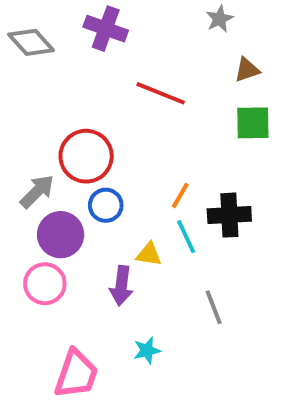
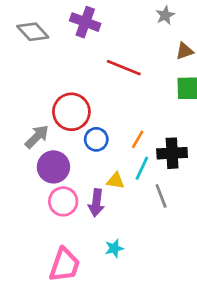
blue circle: (106, 205) -> (96, 139), moved
cyan line: (186, 237) -> (142, 168), turned 50
pink circle: (45, 284) -> (63, 201), moved
gray line: (214, 307) -> (161, 196), moved

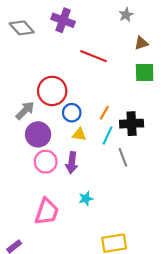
yellow triangle: (116, 181) -> (79, 134), moved

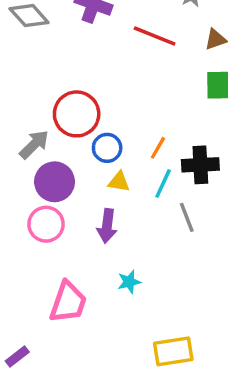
red line: (93, 56) -> (155, 36), moved
pink circle: (46, 162) -> (46, 224), moved

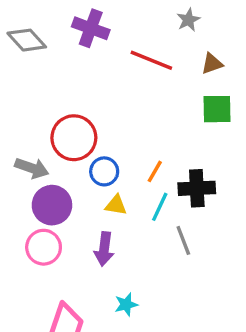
gray arrow: (34, 144) -> (32, 168), turned 64

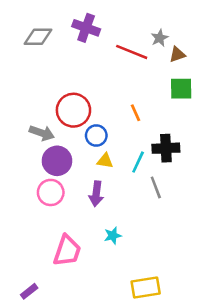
gray star: (188, 20) -> (160, 38), moved
gray diamond: (27, 40) -> (38, 37), turned -48
orange line: (155, 171) -> (136, 113), moved, turned -54

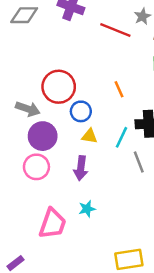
cyan star: (113, 236) -> (87, 209), moved

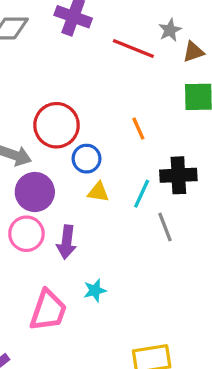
purple arrow: (81, 168) -> (67, 242), moved

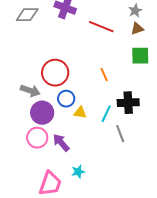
gray star: (170, 30) -> (135, 11), moved
blue circle: (87, 159) -> (66, 99), moved
purple arrow: (67, 242) -> (61, 143), turned 132

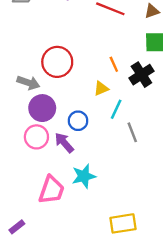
blue circle: (66, 99) -> (78, 121), moved
black cross: (128, 103) -> (141, 75), moved, turned -30
yellow triangle: (80, 113) -> (101, 88), moved, turned -32
cyan star: (78, 172) -> (84, 176), size x1.5

